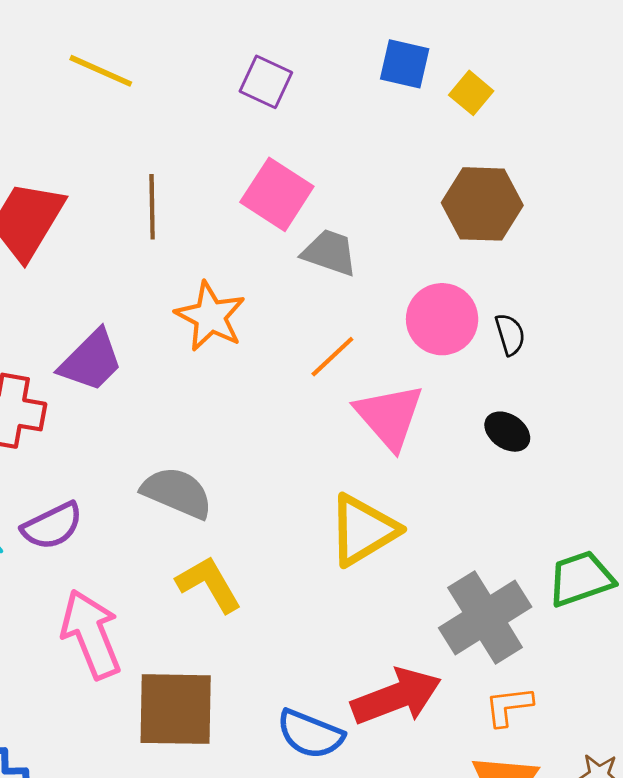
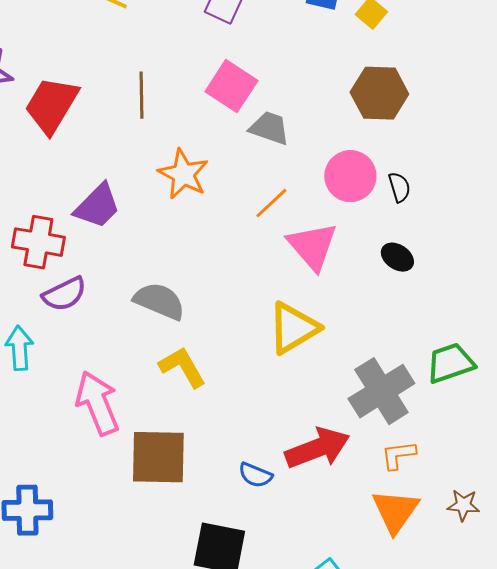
purple semicircle: (52, 526) -> (64, 294), moved
blue semicircle: (310, 734) -> (255, 475), size x0.7

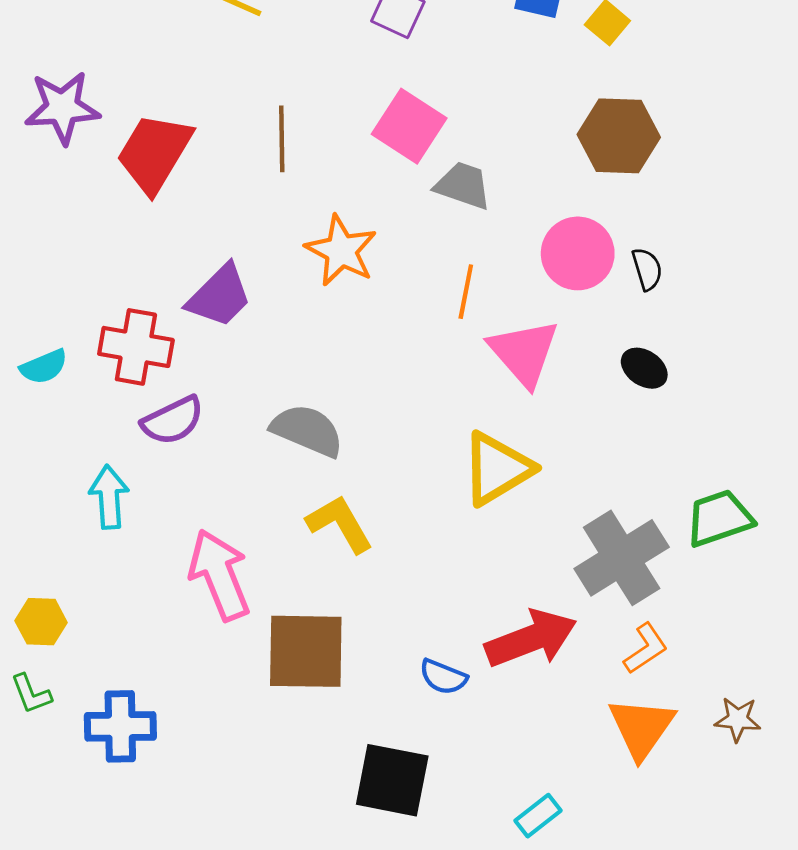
orange line: (271, 203) -> (466, 292), turned -36
orange L-shape: (398, 455) -> (646, 648), turned 153

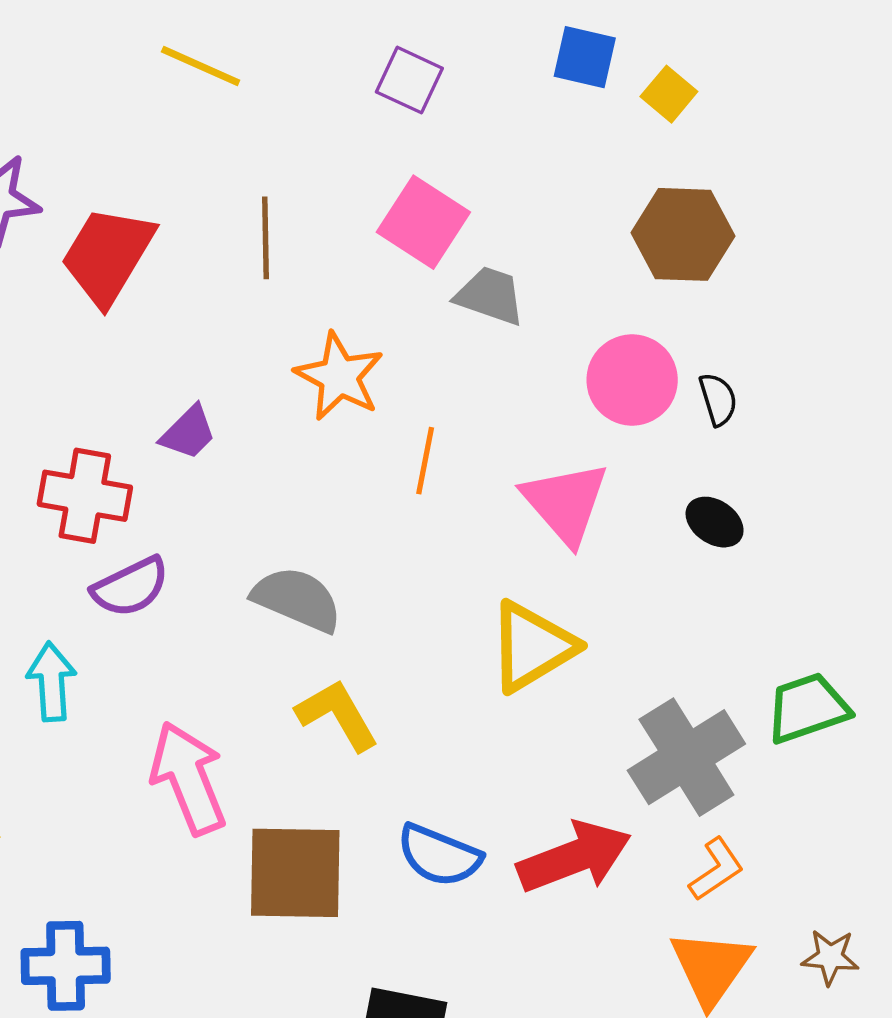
orange line: (466, 292) -> (425, 461), moved
purple trapezoid: (219, 296) -> (188, 433), size x0.7
blue semicircle: (443, 677) -> (439, 855), moved, size x1.4

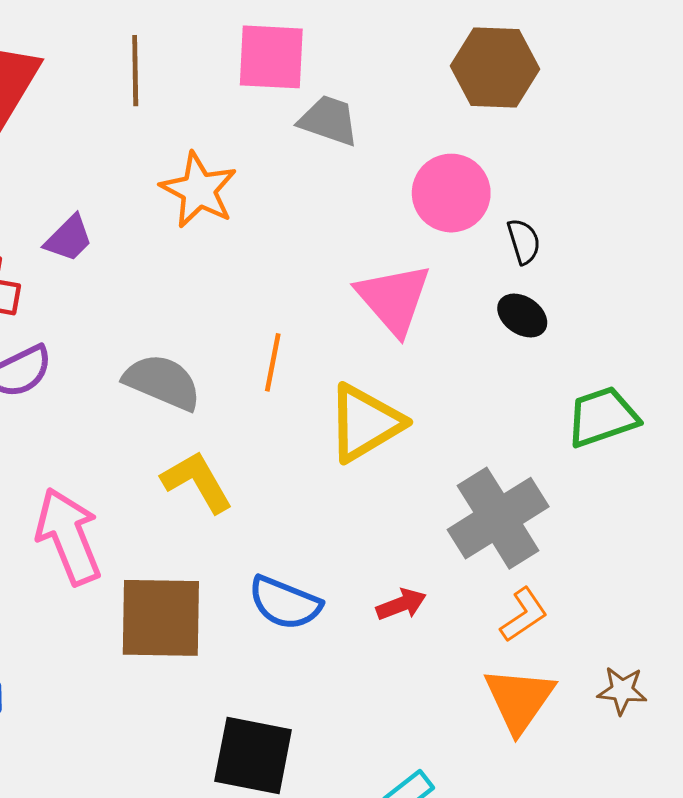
pink square: (423, 222) -> (271, 57), turned -30
black semicircle: (718, 399) -> (524, 241), moved
orange line: (425, 461) -> (273, 362), moved
green trapezoid: (808, 708) -> (602, 417), moved
red arrow: (574, 857) -> (401, 604), size x0.5

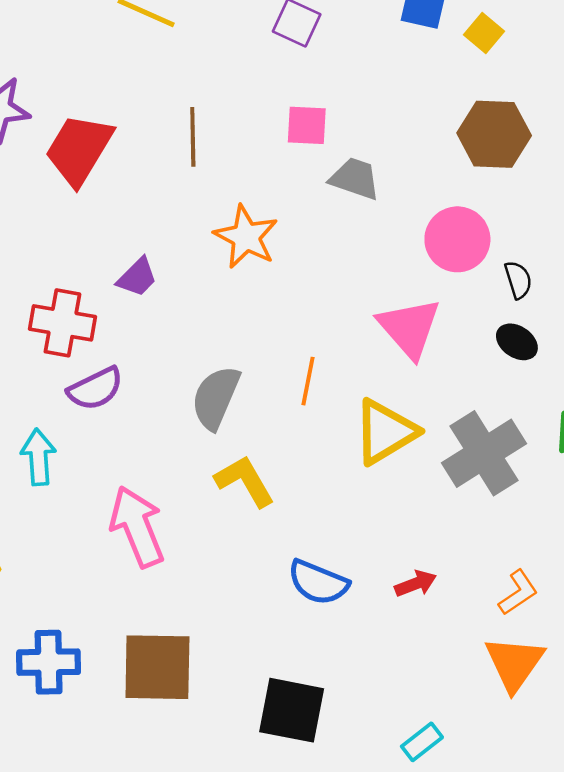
pink square: (271, 57) -> (307, 125), size x0.7
gray semicircle: (162, 382) -> (216, 398), turned -90
gray cross: (498, 518) -> (484, 453), moved
brown square: (161, 618) -> (157, 667), moved

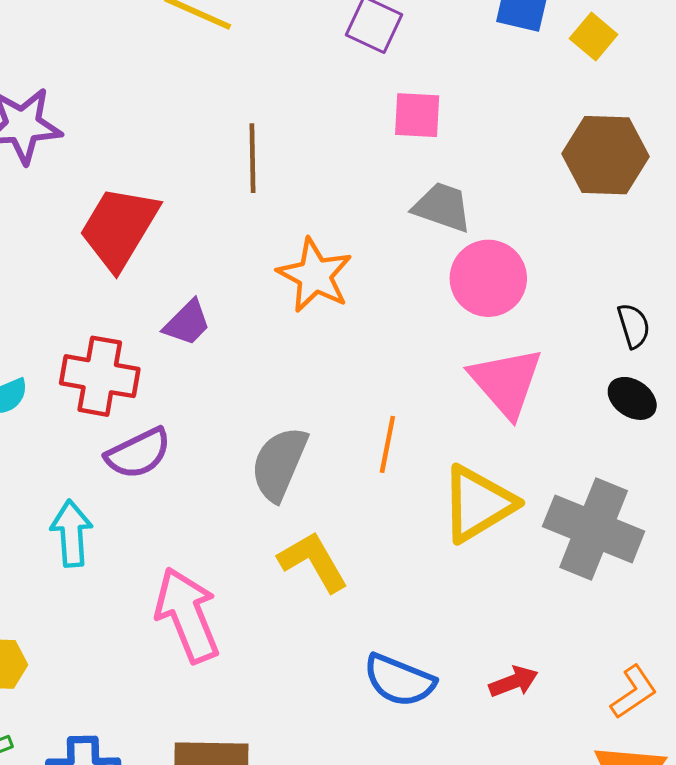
pink square: (307, 125) -> (417, 115), moved
red trapezoid: (79, 149) -> (119, 228), moved
pink circle: (457, 239) -> (488, 278), moved
gray cross: (484, 453) -> (594, 529), turned -36

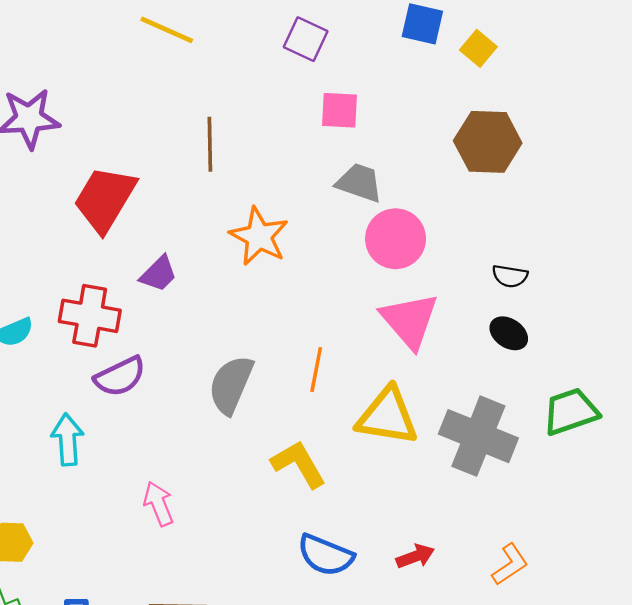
black semicircle: (634, 326) -> (510, 276), turned 116
yellow triangle: (478, 504) -> (387, 416), turned 40
yellow L-shape: (313, 562) -> (299, 464), moved
pink arrow: (187, 615) -> (159, 504), size x0.6

